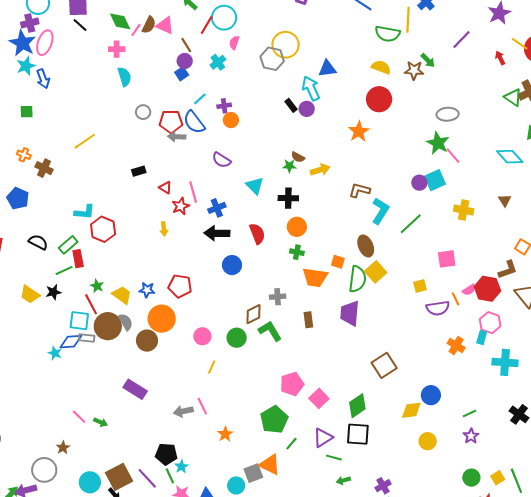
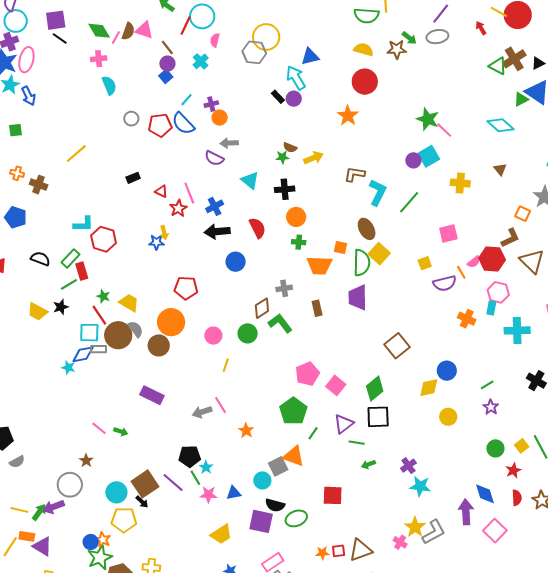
gray ellipse: (448, 114) -> (437, 37), moved
gray arrow: (177, 137) -> (229, 143), moved
blue star: (147, 290) -> (156, 242), moved

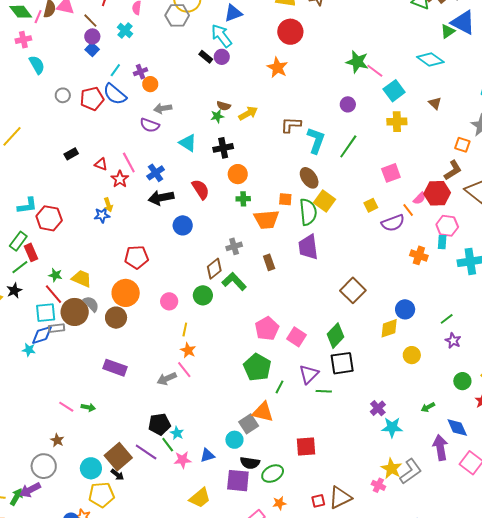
cyan square: (429, 156) -> (394, 91), moved
orange star: (246, 430) -> (188, 350), moved
green arrow: (368, 464) -> (428, 407), moved
orange star: (322, 553) -> (279, 503), moved

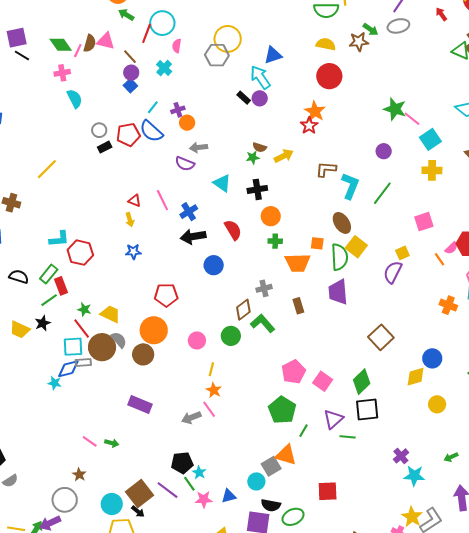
black rectangle: (71, 154) -> (105, 147), moved
red star: (120, 179) -> (309, 126), moved
yellow arrow: (108, 205) -> (130, 220), moved
purple semicircle: (393, 223) -> (393, 272), moved, turned 135

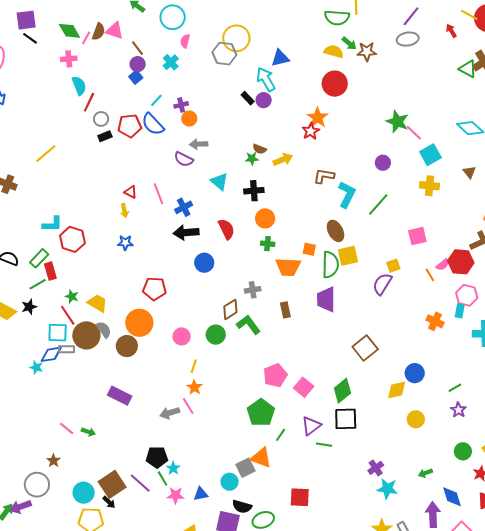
green arrow: (371, 29) -> (349, 43), moved
red line: (147, 33) -> (89, 102), moved
yellow square: (356, 247) -> (348, 256), turned 35

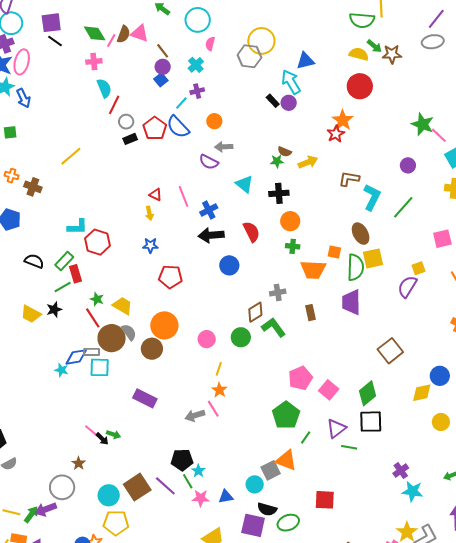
purple cross: (181, 105) -> (197, 91), moved
red pentagon: (130, 126) -> (155, 128), turned -30
red pentagon: (154, 289) -> (170, 277), moved
cyan square: (58, 333) -> (100, 367), moved
black arrow: (109, 502) -> (102, 439), moved

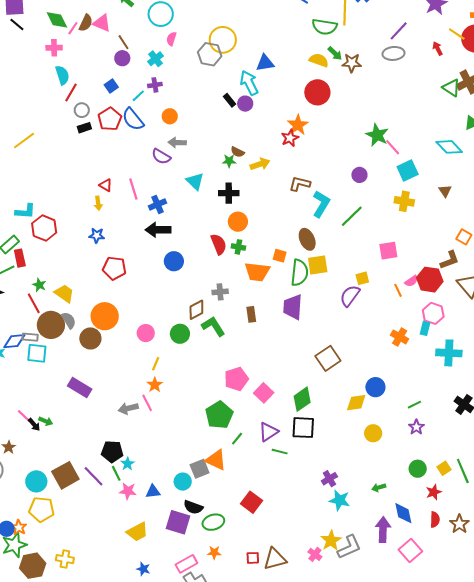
blue square: (161, 80) -> (111, 86), moved
red semicircle: (251, 232) -> (219, 244), moved
red square: (325, 500) -> (251, 502), turned 30

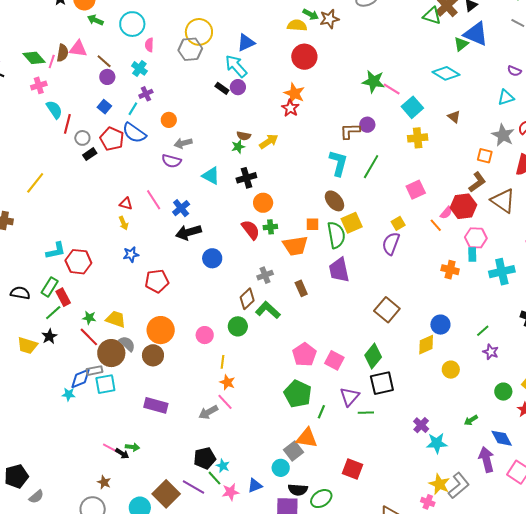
brown L-shape: (300, 184) -> (350, 131), moved

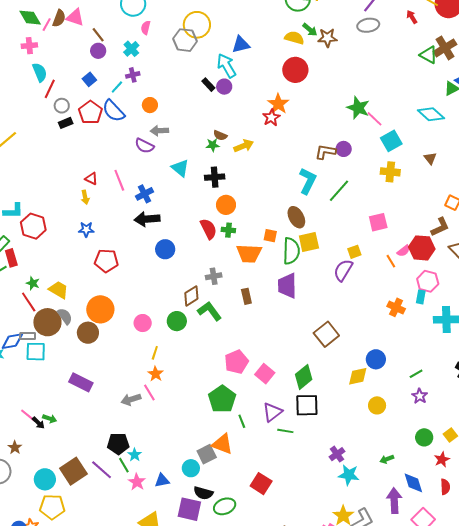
green line: (321, 412) -> (242, 421), turned -56
pink star: (231, 492) -> (137, 482), turned 30

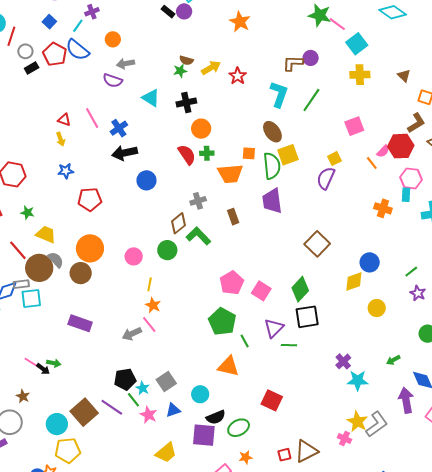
red star: (271, 117) -> (238, 76), moved
brown triangle: (430, 158) -> (404, 76), moved
green star: (33, 283) -> (27, 213), moved
gray square: (207, 454) -> (166, 382), moved
black semicircle: (203, 493) -> (216, 417), turned -30

